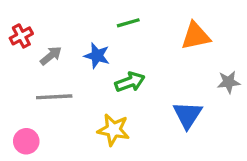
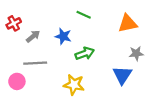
green line: (128, 23) -> (84, 15), turned 40
gray star: (229, 82) -> (136, 53), moved
pink circle: (26, 141) -> (17, 81), moved

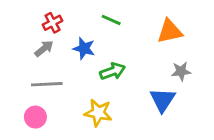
red cross: (14, 23) -> (53, 23), moved
pink circle: (17, 81) -> (35, 117), moved

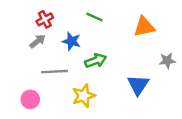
gray star: (181, 71) -> (167, 61), moved
gray line: (47, 84) -> (54, 72), moved
yellow star: (98, 113) -> (84, 96), turned -30

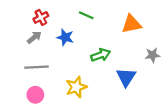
green arrow: (96, 61) -> (101, 55), moved
gray line: (54, 72) -> (36, 67), moved
pink circle: (30, 99) -> (35, 95), moved

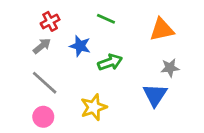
green arrow: (101, 55) -> (110, 62), moved
gray star: (152, 55) -> (170, 68), moved
gray line: (36, 67) -> (45, 83), turned 45

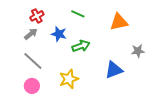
gray star: (170, 68) -> (138, 51), moved
blue triangle: (155, 95) -> (114, 70), turned 36

